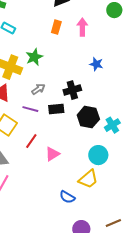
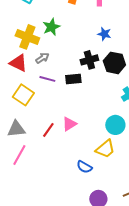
blue star: (96, 64) -> (104, 34), moved
gray arrow: (38, 89) -> (42, 58), moved
black hexagon: (88, 117) -> (114, 63), moved
red line: (31, 141) -> (48, 130), moved

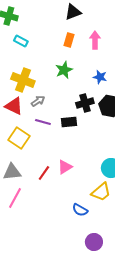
green star: (51, 27) -> (64, 70), moved

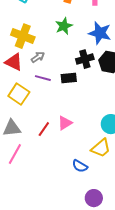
blue star: (100, 77) -> (100, 33), size x1.6

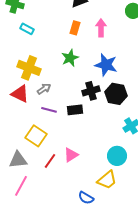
yellow square: (19, 94) -> (36, 136), moved

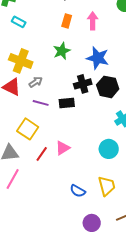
yellow trapezoid: (107, 180) -> (107, 186), moved, turned -65

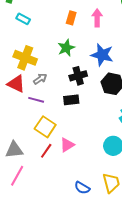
black cross: (83, 84) -> (78, 76), moved
purple line: (41, 103) -> (36, 100), moved
yellow square: (28, 129) -> (45, 127), moved

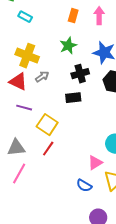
purple line: (36, 100) -> (24, 108), moved
pink triangle: (67, 145) -> (95, 163), moved

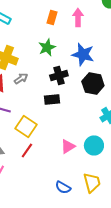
pink triangle: (95, 163) -> (68, 146), moved

